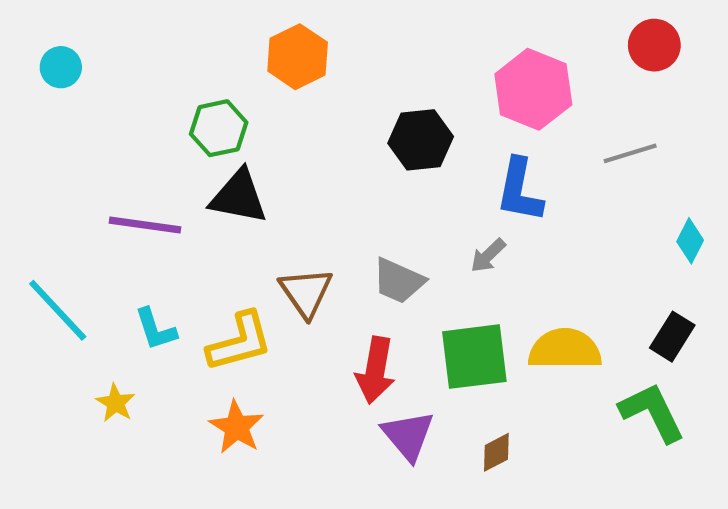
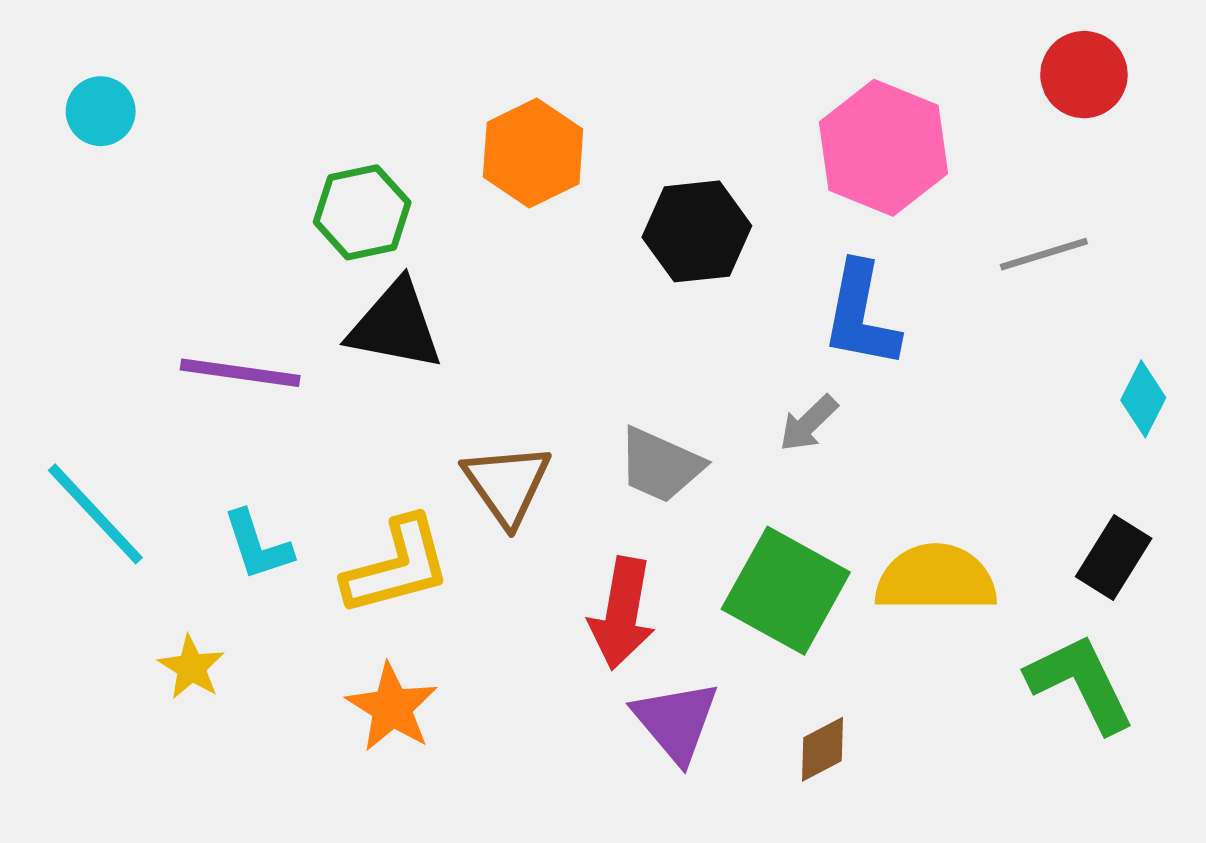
orange hexagon: (298, 57) -> (533, 153), moved
green square: (474, 357) -> (786, 591), turned 36

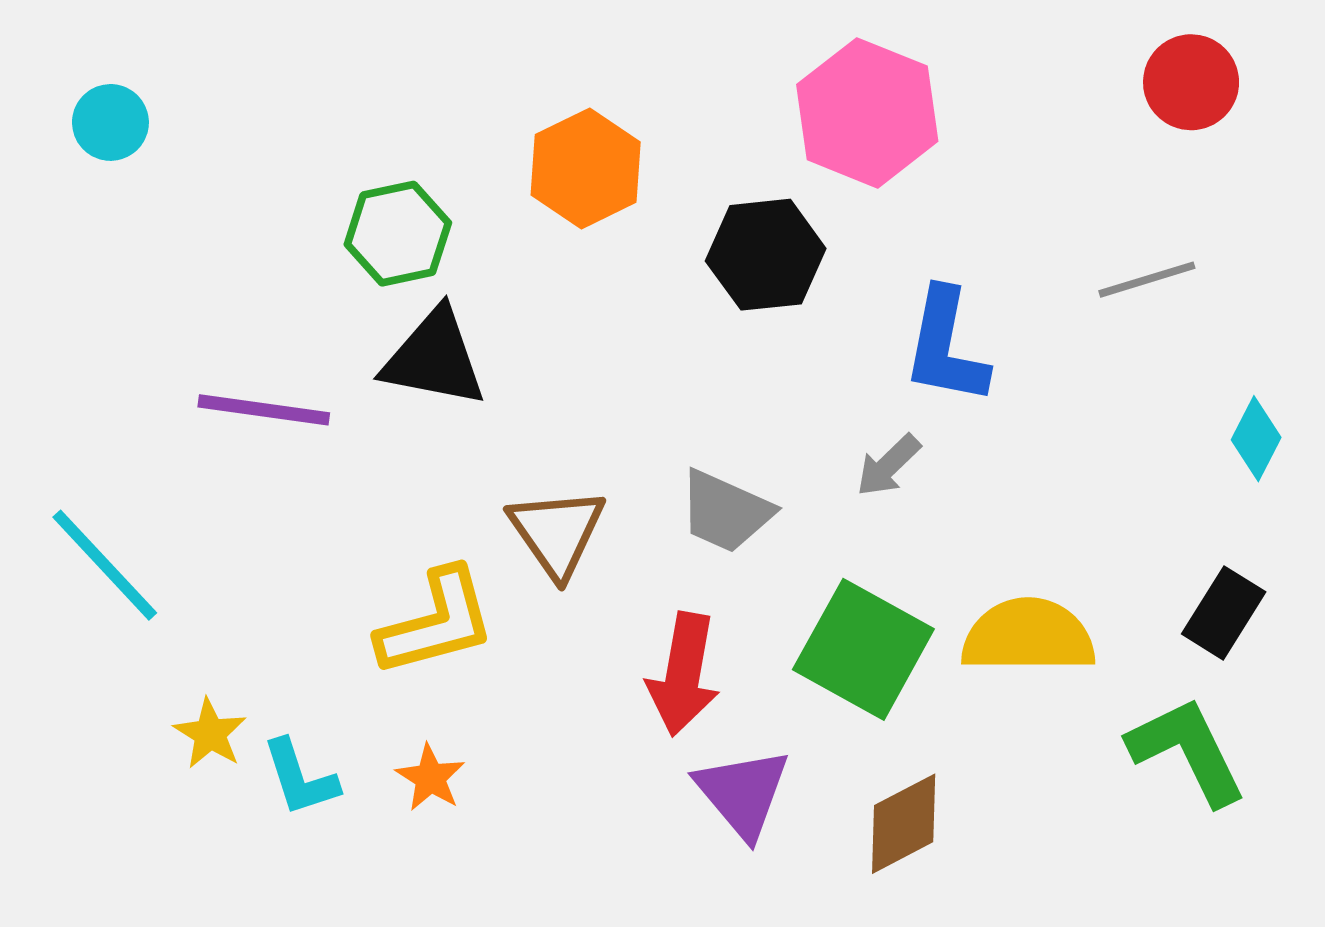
pink hexagon: (883, 148) -> (867, 113), moved
cyan L-shape: (258, 545) -> (300, 778), moved
orange star: (392, 707) -> (430, 778), size x0.7
brown diamond: (822, 749) -> (904, 824), size x1.4

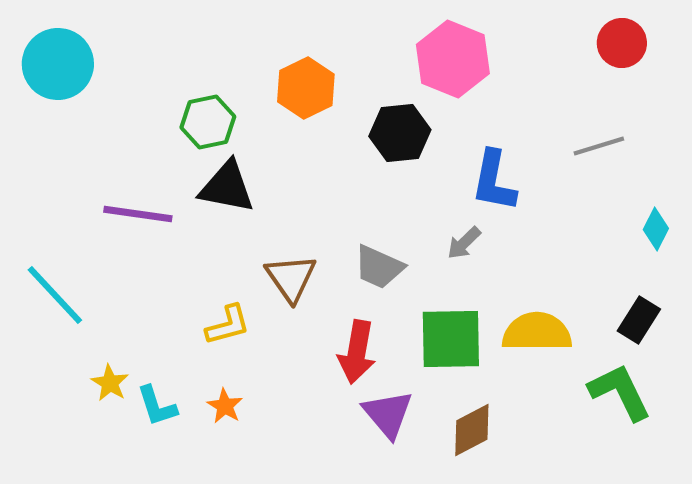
cyan circle: (110, 122) -> (58, 64), size x1.8
yellow L-shape: (436, 623) -> (228, 325), size x0.7
green square: (863, 649) -> (451, 339), turned -30

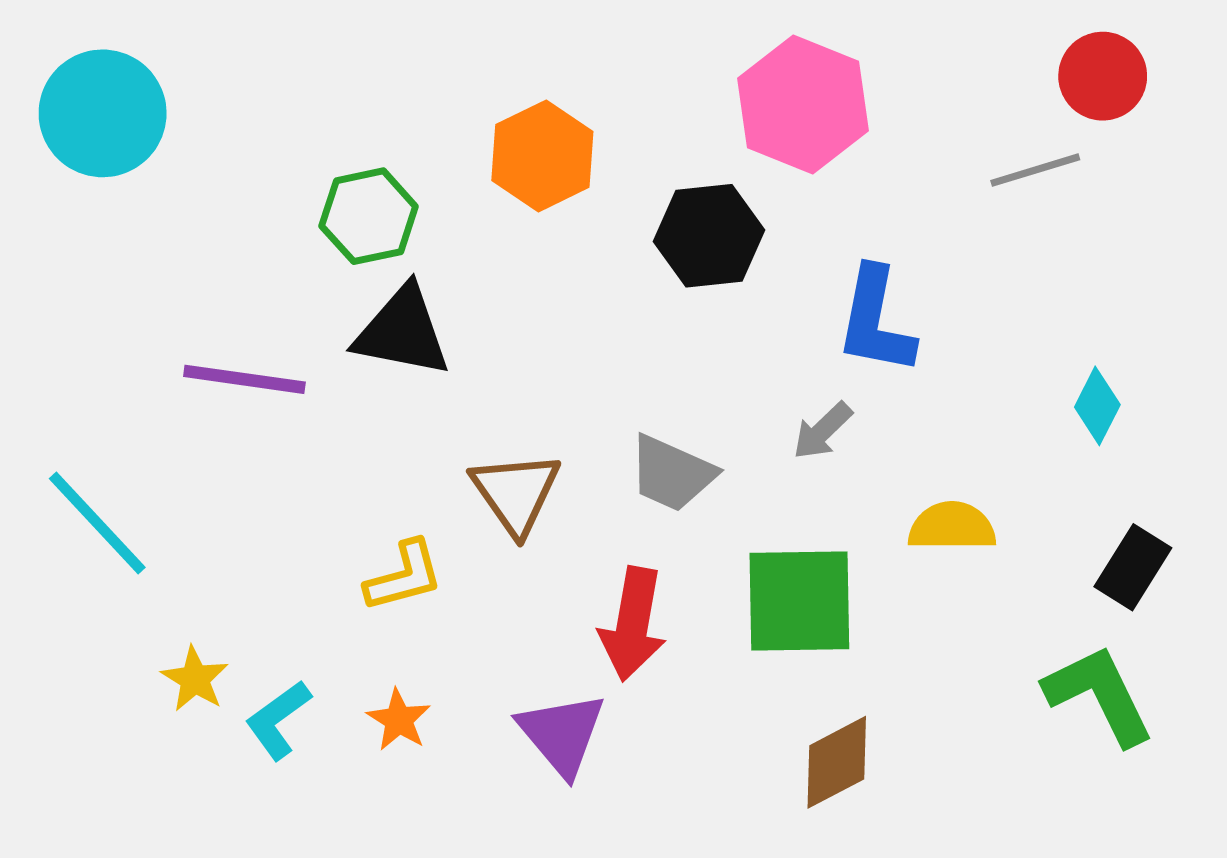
gray line: (599, 146) -> (1035, 170), moved
cyan diamond: (656, 229) -> (1097, 406), moved
yellow semicircle: (537, 332) -> (952, 527), moved, size x0.7
cyan L-shape: (157, 406) -> (278, 720), turned 72
purple triangle: (388, 414) -> (562, 734), moved

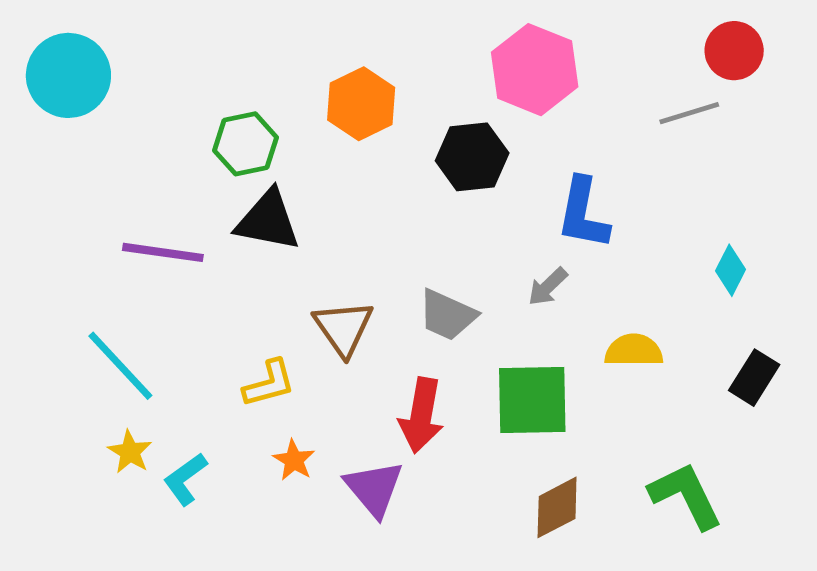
cyan line: (97, 523) -> (120, 366), moved
green L-shape: (1099, 695) -> (686, 496), moved
orange star: (399, 720) -> (294, 460), moved

